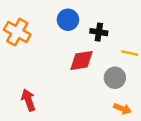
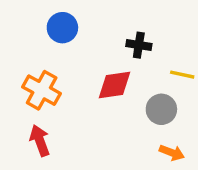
blue circle: (68, 20) -> (62, 28), moved
orange cross: (17, 32) -> (42, 90), moved

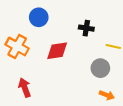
red diamond: (115, 85) -> (57, 51), moved
orange cross: (42, 90) -> (17, 46), moved

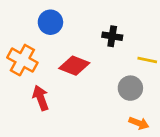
red diamond: (57, 51) -> (74, 66), turned 30
red arrow: (25, 88) -> (41, 98), moved

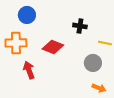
blue circle: (50, 22) -> (27, 15), moved
orange cross: (22, 60) -> (16, 43), turned -30

